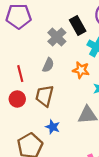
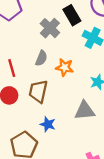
orange star: (81, 70) -> (65, 67), moved

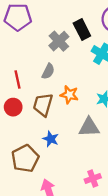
orange star: (65, 67) -> (69, 95), moved

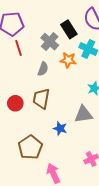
red line: (17, 79) -> (18, 48), moved
orange star: (69, 95) -> (68, 60), moved
blue star: (51, 139) -> (60, 128), moved

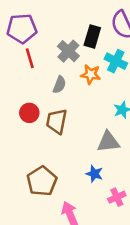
black rectangle: (69, 29) -> (92, 36), turned 48
red circle: (15, 103) -> (29, 113), moved
blue star: (60, 128) -> (94, 174), moved

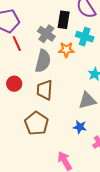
gray semicircle: (59, 85) -> (43, 61), size x1.6
red circle: (29, 113) -> (14, 84), moved
brown pentagon: (42, 181) -> (37, 123), moved

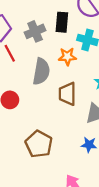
gray cross: (46, 34) -> (35, 31), moved, turned 36
brown trapezoid: (45, 90) -> (67, 94), moved

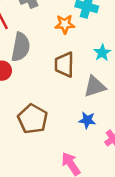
gray semicircle: (41, 71) -> (21, 47), moved

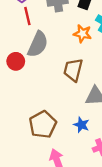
brown pentagon: (33, 119) -> (43, 124), moved

